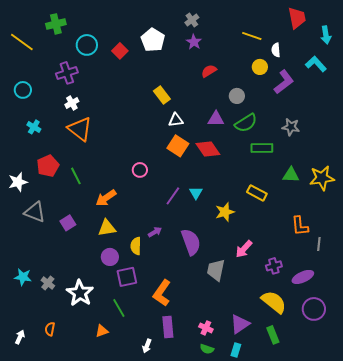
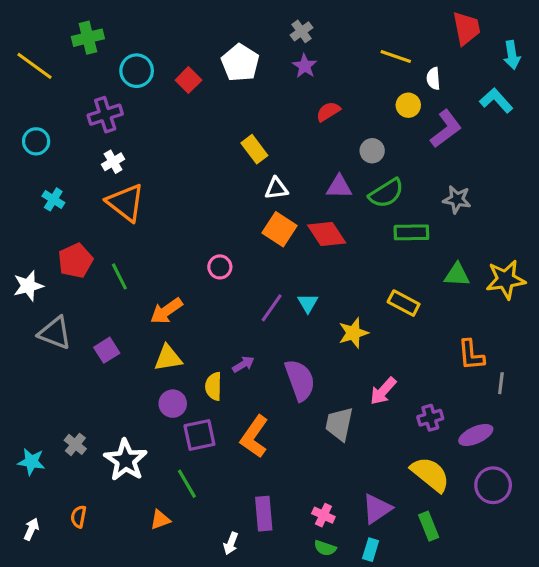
cyan star: (23, 277) -> (31, 462), moved
orange L-shape: (162, 293) -> (254, 437), moved

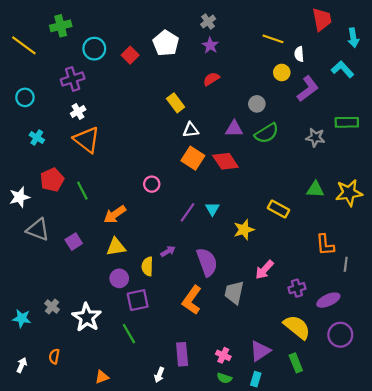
red semicircle: (328, 111) -> (211, 79), moved
green rectangle: (411, 232) -> (347, 122), moved
orange L-shape: (254, 437) -> (192, 300), moved
orange triangle: (160, 520) -> (102, 377), moved

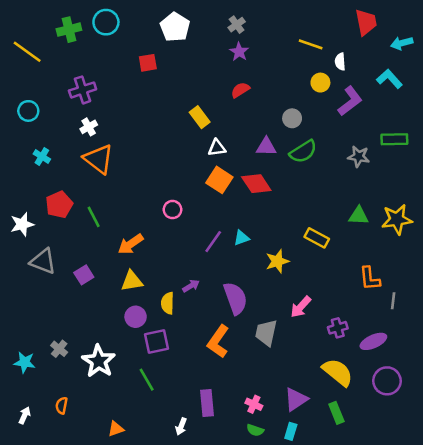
cyan arrow: (353, 38) -> (402, 43), turned 84
white pentagon: (166, 43) -> (175, 27), moved
cyan circle: (94, 49) -> (106, 22), moved
red square: (130, 55) -> (148, 63), turned 35
cyan triangle: (212, 209) -> (242, 238), turned 40

